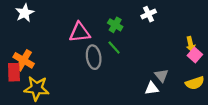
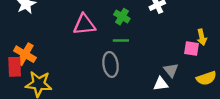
green line: (114, 47) -> (121, 41), turned -48
pink square: (195, 55) -> (192, 49), moved, turned -32
gray ellipse: (94, 57) -> (111, 64), moved

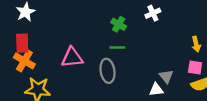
pink triangle: (84, 25) -> (72, 58), moved
pink square: (192, 49) -> (195, 67), moved
red rectangle: (15, 67) -> (22, 43), moved

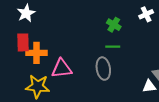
pink triangle: (72, 58) -> (62, 69), moved
orange cross: (24, 61) -> (37, 53), moved, turned -30

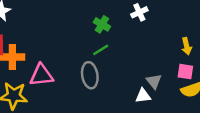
green line: (113, 47) -> (101, 50), turned -32

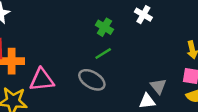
white cross: (139, 12) -> (143, 15), turned -35
gray ellipse: (90, 75) -> (92, 80), turned -50

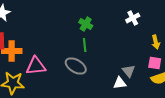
white cross: (143, 15) -> (133, 18), moved, turned 32
green line: (103, 54) -> (85, 45), turned -64

